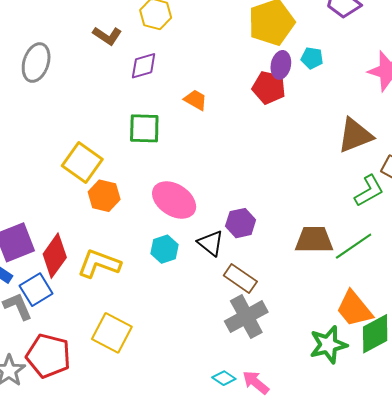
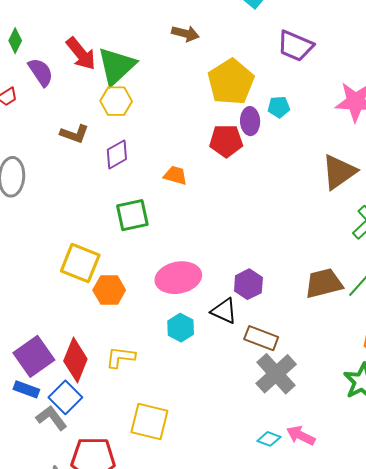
red pentagon: (269, 88) -> (226, 141), moved
pink ellipse: (174, 200) -> (178, 278), turned -30
yellow L-shape: (99, 264) -> (120, 357), size x0.7

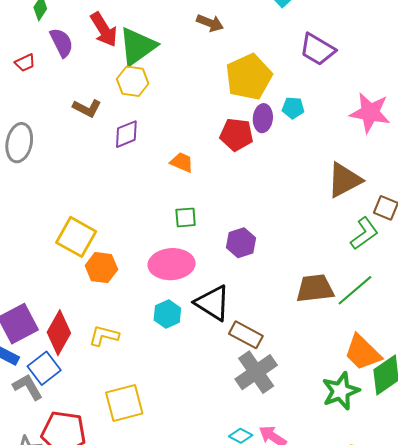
green square: (132, 215) -> (186, 217), moved, size x0.7
purple hexagon: (248, 284) -> (241, 243), moved
black triangle: (224, 311) -> (213, 303), size x1.4
yellow square: (149, 422) -> (124, 403), turned -36

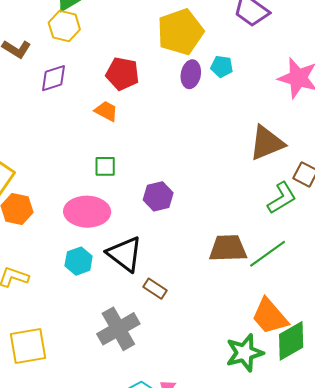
red pentagon: (236, 135) -> (122, 74), moved
brown rectangle: (246, 335) -> (155, 289), size x0.7
gray cross: (256, 372) -> (118, 329), moved

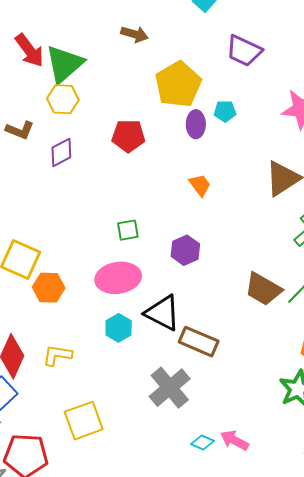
orange trapezoid: (106, 111) -> (200, 185), moved, turned 35
brown trapezoid: (228, 248) -> (263, 289), turned -138
brown rectangle: (155, 289) -> (199, 342), size x1.6

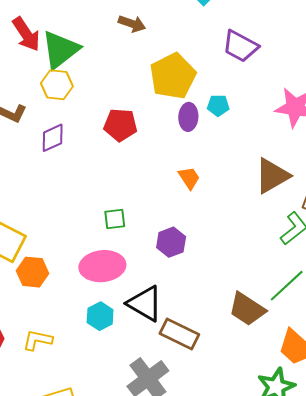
brown trapezoid: (263, 289) -> (247, 309), moved

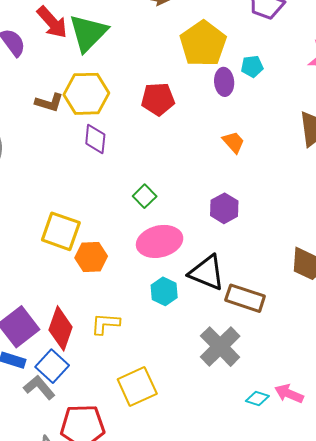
yellow hexagon: (57, 85) -> (86, 94), moved, size x1.4
purple diamond: (53, 138) -> (95, 139), moved, turned -52
green square: (115, 219) -> (145, 196), moved, turned -30

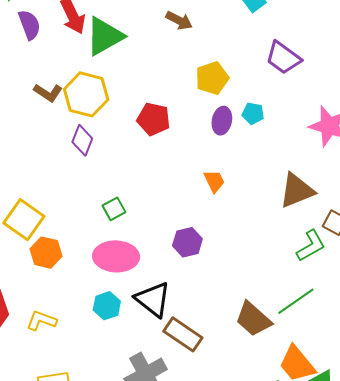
yellow pentagon: (203, 44) -> (212, 78), size x0.7

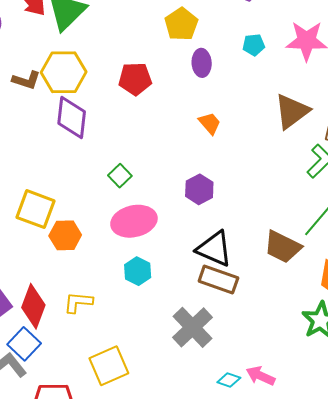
cyan pentagon: (253, 113) -> (254, 45), moved
purple diamond: (82, 140) -> (72, 118), size x1.4
black triangle: (153, 299) -> (214, 249), moved

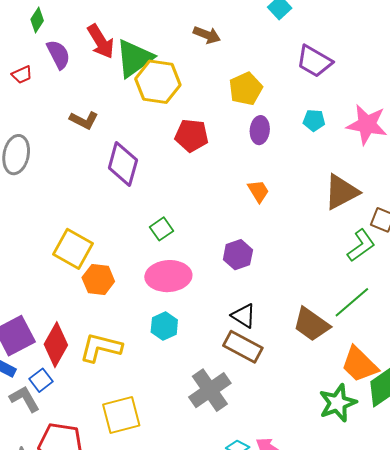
yellow hexagon: (64, 72) -> (158, 82), moved
black triangle: (214, 249) -> (244, 316), size x0.7
yellow L-shape: (78, 302) -> (101, 348), size x1.4
blue square: (24, 344) -> (41, 380), size x0.7

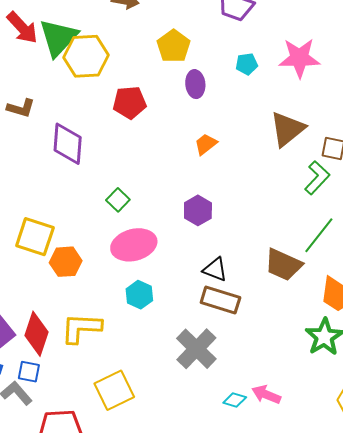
orange trapezoid: (258, 191) -> (206, 144), turned -85
blue square: (41, 380) -> (29, 372), turned -30

